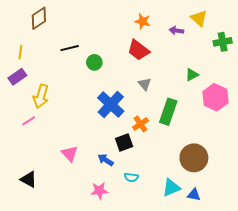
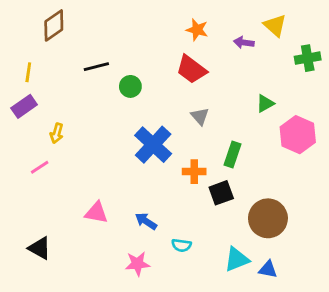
yellow arrow: (41, 96) -> (57, 133), size x0.6
green rectangle: (168, 112) -> (233, 155), size x0.7
orange cross: (141, 124) -> (194, 172), turned 35
black square: (124, 142) -> (221, 193), moved
pink triangle: (70, 154) -> (96, 213), turned -36

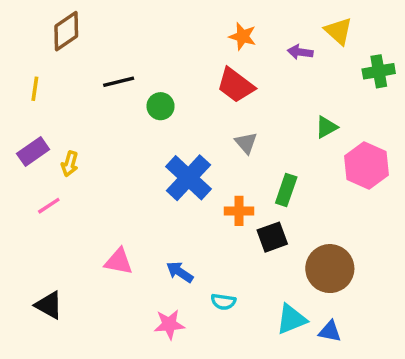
purple rectangle: (24, 106) -> (33, 152), moved

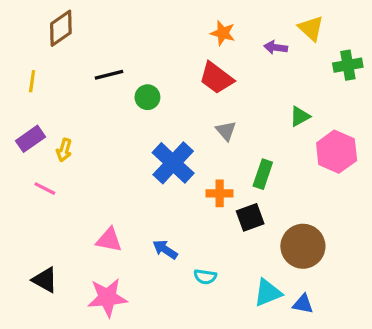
pink line: (49, 206) -> (45, 189), turned 60
pink star: (169, 324) -> (107, 298), moved, size x1.4

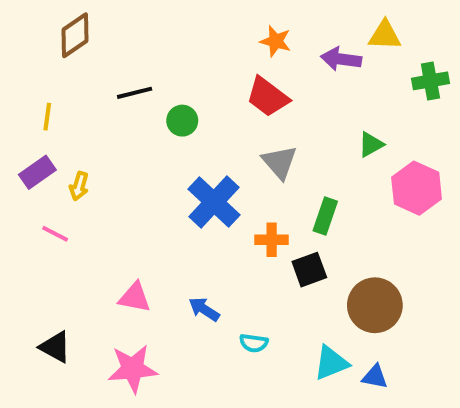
yellow triangle: (311, 28) -> (385, 35), turned -40
purple arrow: (276, 47) -> (341, 59), size x1.4
yellow line: (32, 81) -> (47, 117), moved
gray triangle: (226, 131) -> (280, 162), size x1.4

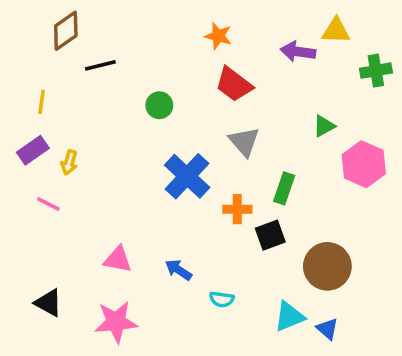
orange star: (276, 41) -> (218, 36), moved
black line: (135, 93) -> (100, 65), moved
blue triangle: (375, 377) -> (327, 329), turned 30

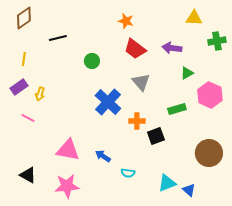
brown diamond: (66, 31) -> (24, 18), moved
purple arrow: (298, 52) -> (172, 48), moved
green rectangle: (284, 188) -> (177, 109), moved, turned 54
pink triangle: (118, 259) -> (68, 150), size x1.4
brown circle: (327, 266) -> (209, 153), moved

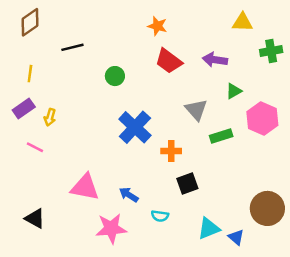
gray triangle: (141, 82) -> (196, 110), moved
black square: (156, 136) -> (187, 183), moved
brown circle: (209, 153) -> (267, 208), moved
pink star: (67, 186) -> (111, 228), moved

